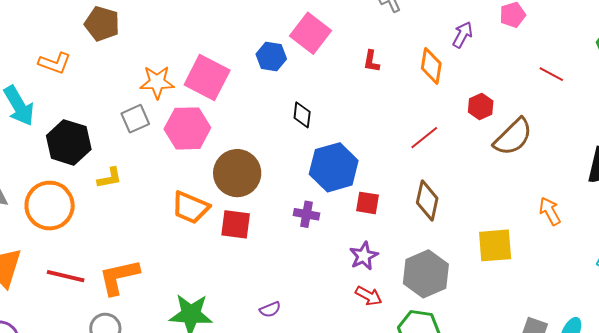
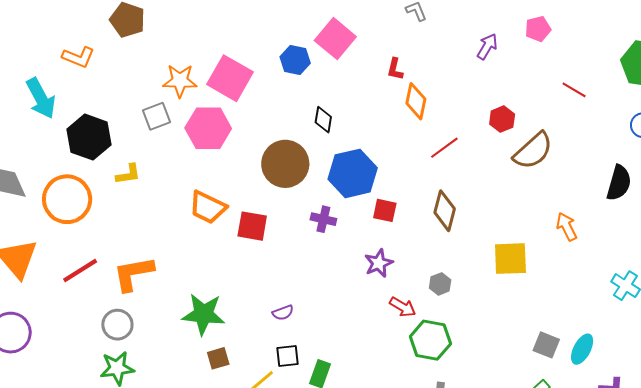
orange diamond: (431, 66) -> (416, 101), moved
brown circle: (237, 173) -> (285, 164), moved
gray hexagon: (426, 274) -> (440, 284), size x0.5
red line: (66, 276) -> (80, 270), turned -48
red arrow: (369, 296) -> (403, 307), moved

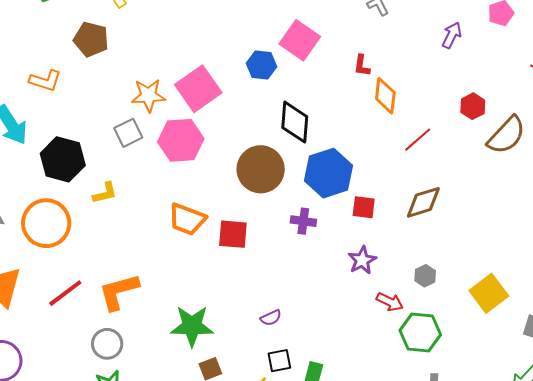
pink square: (230, 78) -> (198, 89), turned 30
black diamond: (323, 120) -> (295, 122), size x1.6
brown diamond: (445, 211) -> (423, 202), turned 63
yellow square: (510, 259) -> (489, 293), moved, turned -30

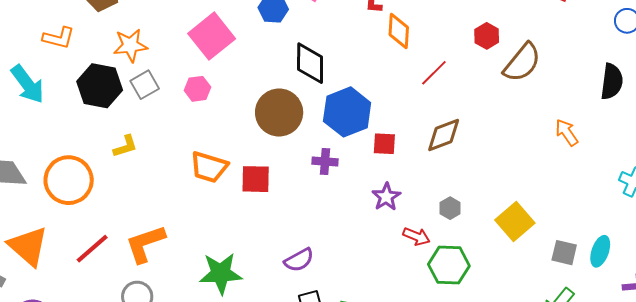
orange star: (148, 95) -> (130, 45), moved
pink hexagon: (181, 140) -> (198, 89), size x0.6
black hexagon: (63, 159) -> (100, 86), moved
purple semicircle: (271, 318) -> (299, 260), size x1.4

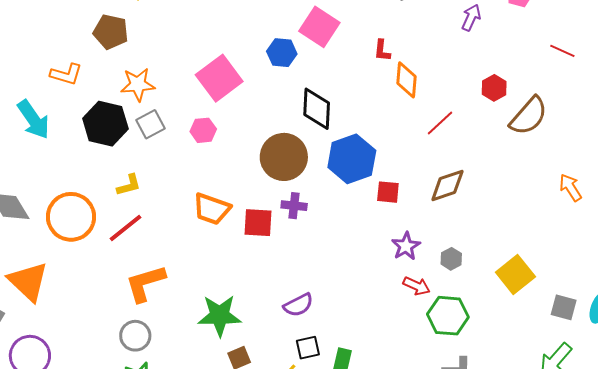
purple cross: (325, 161) -> (294, 206), moved
purple star: (386, 197) -> (406, 246), moved
red line: (92, 249) -> (125, 228), moved

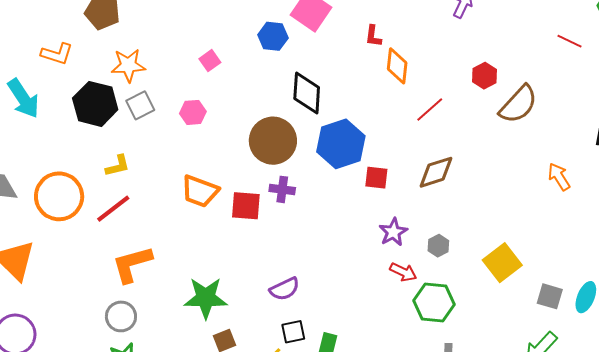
red line: (562, 51) -> (569, 41), moved
pink square: (219, 78) -> (210, 61), size x0.5

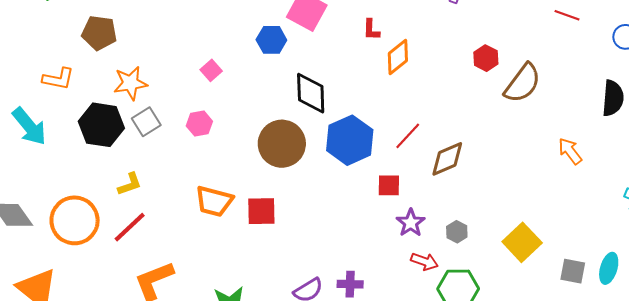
orange diamond: (397, 66) -> (398, 57), turned 51
red line: (430, 110) -> (408, 136), moved
red square: (376, 178) -> (389, 185), moved
purple cross: (282, 189) -> (350, 284), moved

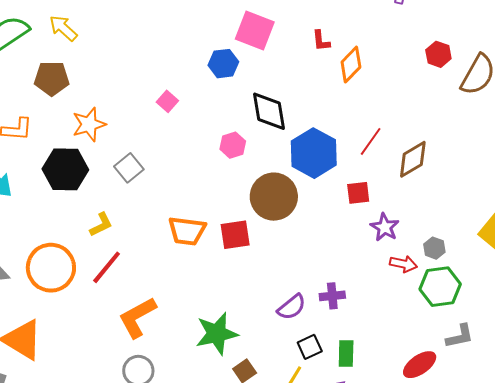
gray square: (146, 122) -> (129, 168), moved
pink hexagon: (199, 124) -> (233, 145), moved
brown circle: (282, 144) -> (274, 197), moved
gray hexagon: (457, 232) -> (434, 248), moved

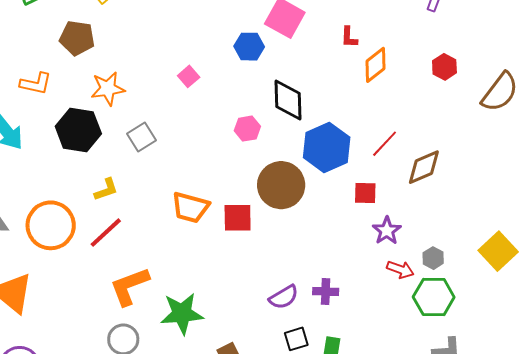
red hexagon: (438, 54) -> (444, 67), moved
green star: (217, 334) -> (182, 314), moved

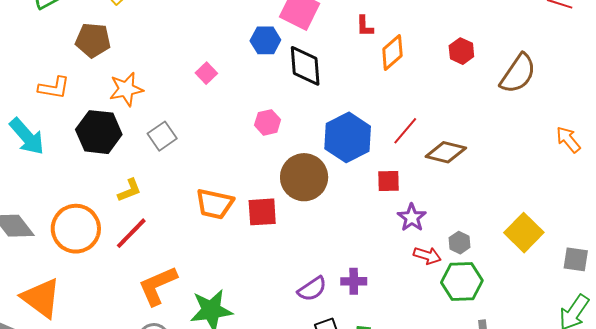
black diamond: (288, 100) -> (305, 66), moved
brown diamond: (424, 167) -> (446, 152), turned 39

